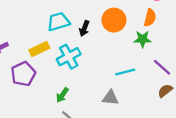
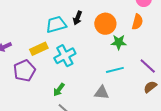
black arrow: (84, 28) -> (78, 18), moved
green star: (143, 39) -> (119, 42), moved

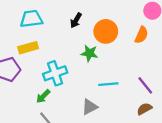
cyan trapezoid: (56, 25) -> (31, 19), moved
green star: (119, 42) -> (89, 53), moved
cyan cross: (65, 56) -> (55, 73), moved
gray triangle: (102, 93) -> (90, 107), turned -42

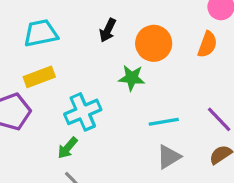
gray triangle: (90, 107) -> (169, 157), moved

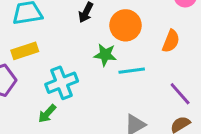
orange semicircle: (207, 44) -> (171, 41), moved
cyan line: (164, 122) -> (132, 71), moved

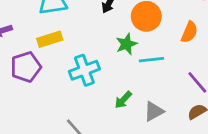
green star: (105, 55) -> (126, 44), turned -30
green arrow: (47, 114) -> (123, 100), moved

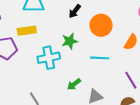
green star: (126, 44) -> (70, 41), moved

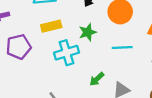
yellow rectangle: (27, 31) -> (51, 26), moved

